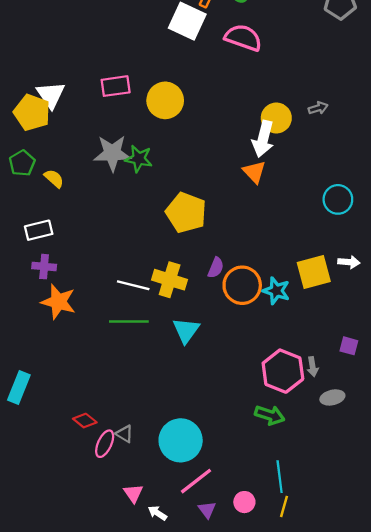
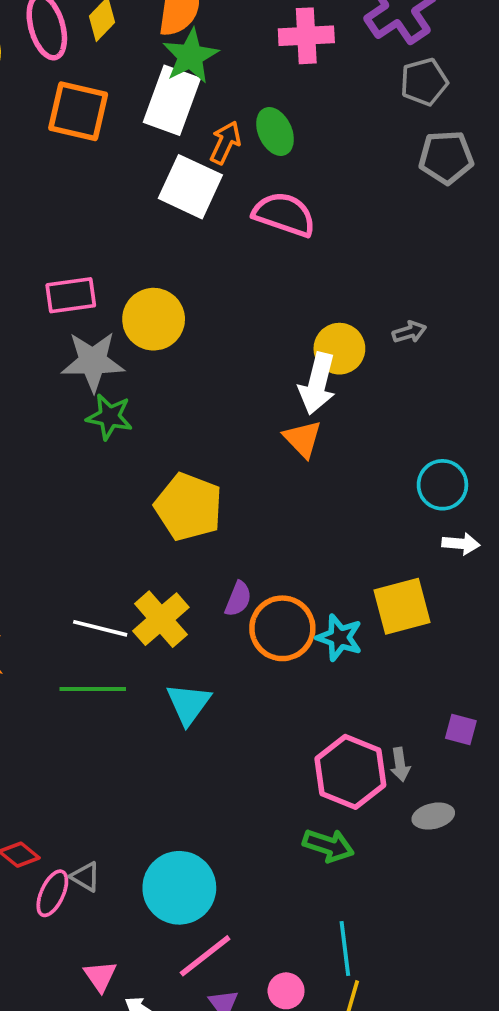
gray star: (112, 153) -> (93, 362), moved
white arrow: (349, 262) -> (461, 544), moved
yellow cross: (170, 280) -> (161, 619), turned 32

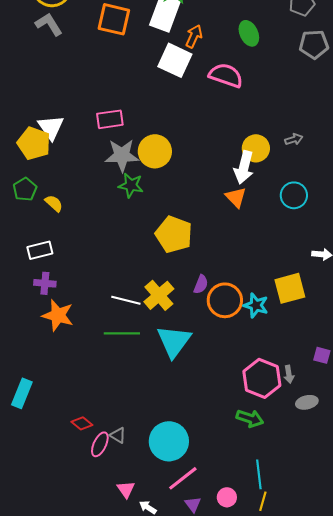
green ellipse: (275, 131) -> (249, 33), moved
yellow circle: (154, 319) -> (155, 151), moved
cyan circle: (442, 485) -> (294, 195), moved
cyan triangle: (189, 704) -> (174, 341), size x1.4

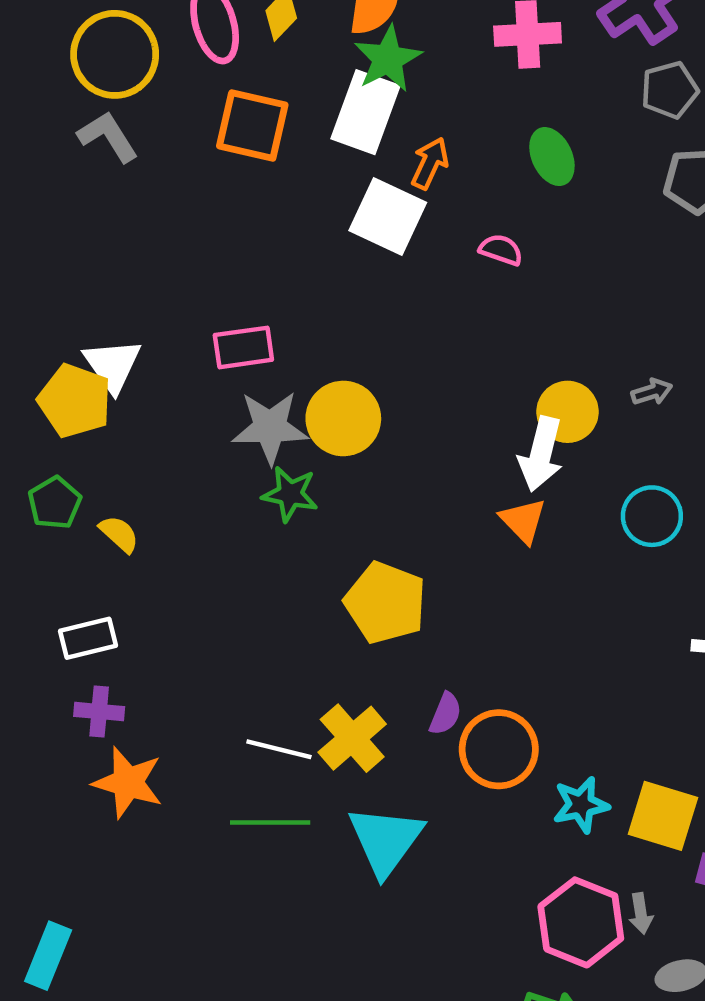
pink semicircle: (226, 75) -> (501, 250), size x0.6
yellow square: (290, 288) -> (663, 816), moved, turned 32
cyan star: (256, 305) -> (581, 805), moved, turned -30

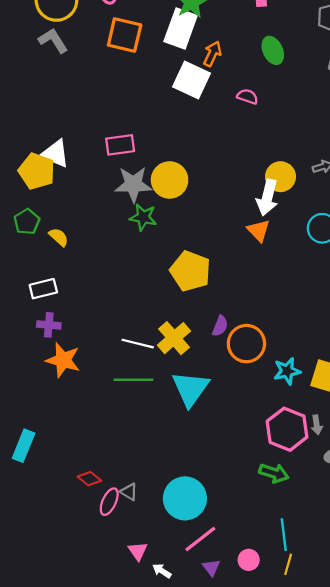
white triangle: (112, 365) -> (55, 154), turned -32

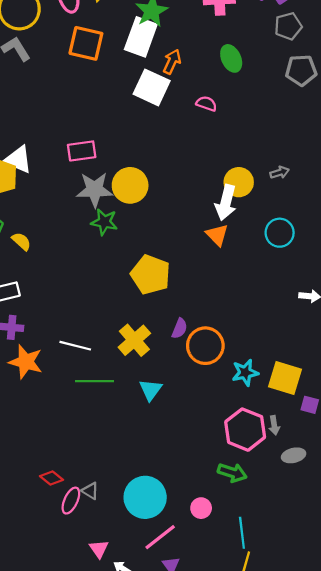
white line: (138, 344) -> (75, 346), moved
cyan triangle: (190, 389) -> (150, 390), size x0.6
pink circle: (249, 560) -> (201, 508), moved

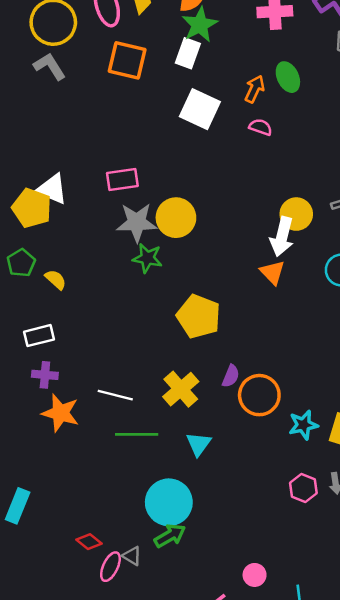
white rectangle: (141, 37) -> (188, 53), size x0.7
orange arrow: (172, 62) -> (255, 89), moved
pink hexagon: (245, 430) -> (303, 488), size x0.6
green arrow: (232, 473) -> (170, 536), moved, turned -48
cyan circle: (145, 497) -> (169, 502), moved

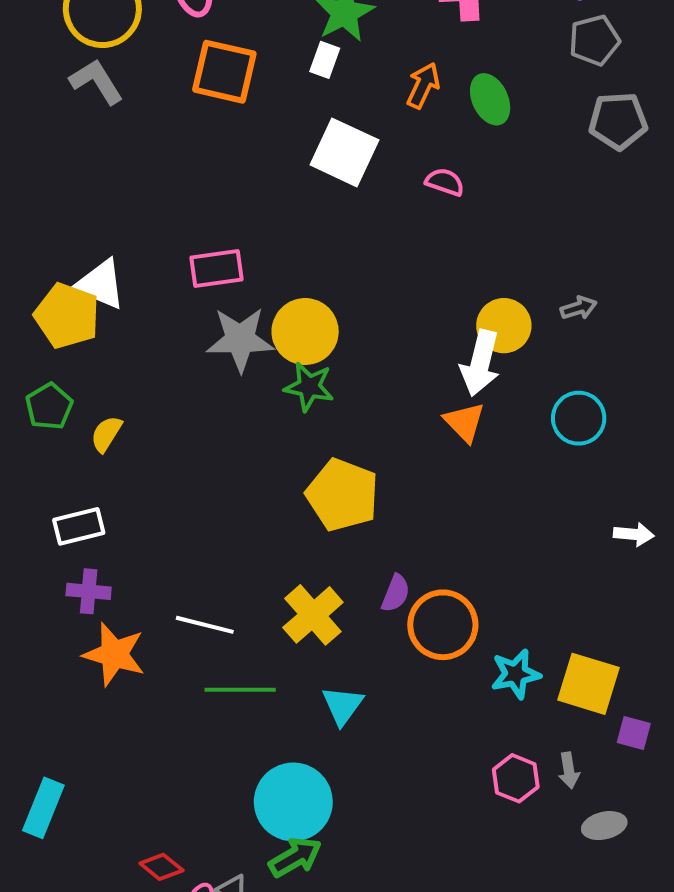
white rectangle: (188, 53) -> (325, 60), size x0.7
orange arrow: (255, 89) -> (423, 86), moved
green star: (147, 258) -> (309, 387), moved
yellow semicircle: (56, 280) -> (106, 434), turned -100

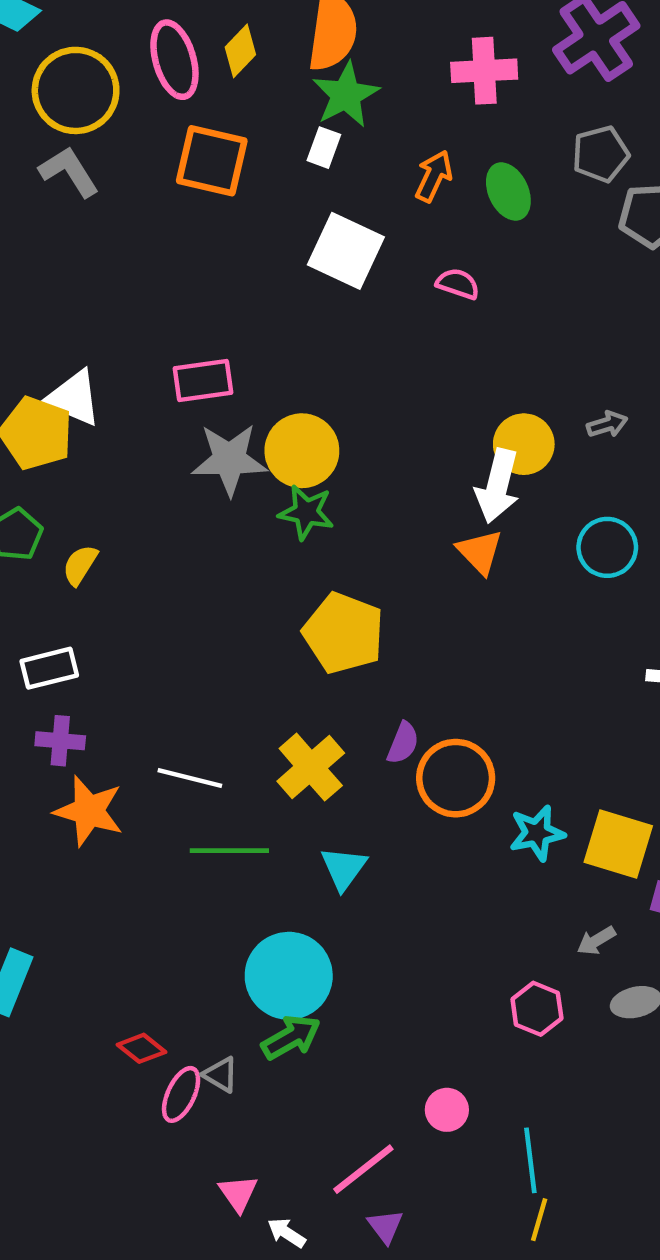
gray pentagon: (594, 40) -> (601, 154), moved
gray arrow: (569, 770) -> (596, 941), turned 68
pink hexagon: (516, 778) -> (537, 1009), moved

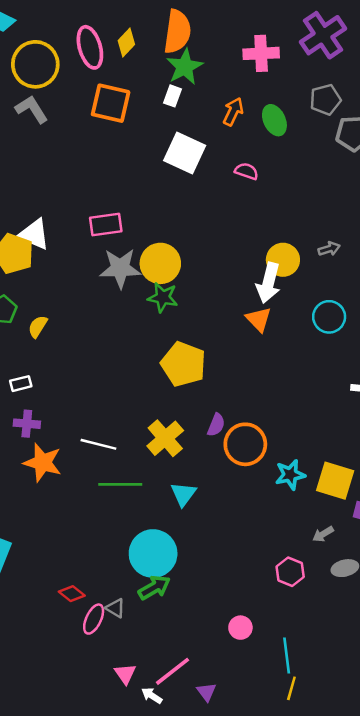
white rectangle: (49, 668) -> (21, 384), size x0.7
pink line: (363, 1169) -> (172, 671), moved

